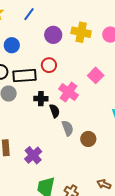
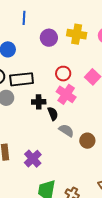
blue line: (29, 14) -> (24, 18), turned -32
red circle: (49, 65) -> (63, 74), moved
gray semicircle: (68, 128) -> (66, 130), turned -35

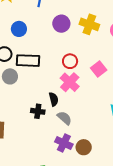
black cross: (39, 102) -> (38, 111), moved
brown circle: (87, 141) -> (84, 147), moved
purple cross: (33, 159) -> (64, 143), moved, turned -30

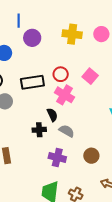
purple circle: (61, 24) -> (32, 38), moved
black rectangle: (28, 61) -> (32, 82), moved
purple cross: (64, 143) -> (57, 157), moved

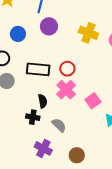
pink square: (90, 76) -> (93, 101), moved
black semicircle: (52, 115) -> (43, 101), moved

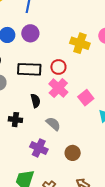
purple circle: (49, 26) -> (30, 33), moved
yellow cross: (88, 33) -> (80, 43), moved
black cross: (33, 117) -> (15, 120), moved

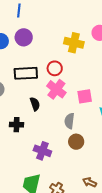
pink square: (86, 98) -> (85, 96), turned 35
gray semicircle: (53, 124) -> (69, 121), moved, turned -119
brown circle: (73, 153) -> (76, 142), moved

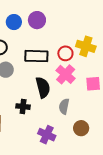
yellow cross: (74, 43) -> (86, 46), moved
black semicircle: (35, 104) -> (43, 87), size x1.5
gray semicircle: (69, 121) -> (64, 106), moved

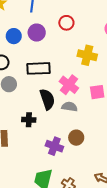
red circle: (65, 53) -> (66, 23), moved
gray semicircle: (64, 106) -> (69, 107), moved, turned 91
brown circle: (81, 128) -> (76, 138), moved

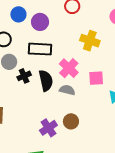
purple circle: (37, 33) -> (40, 22), moved
black cross: (29, 120) -> (24, 76), moved, turned -32
purple cross: (54, 146) -> (48, 128), turned 30

